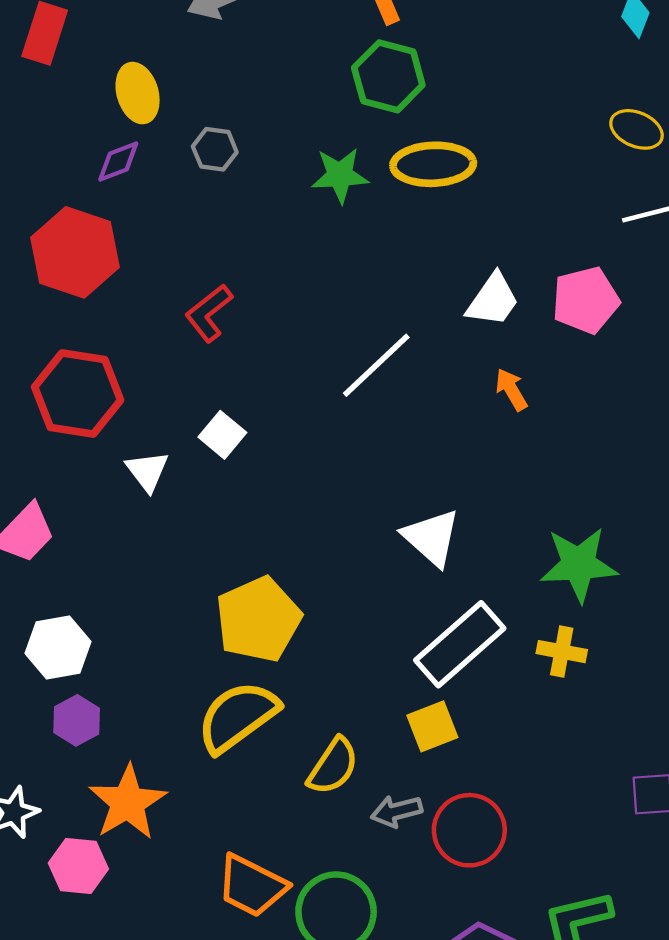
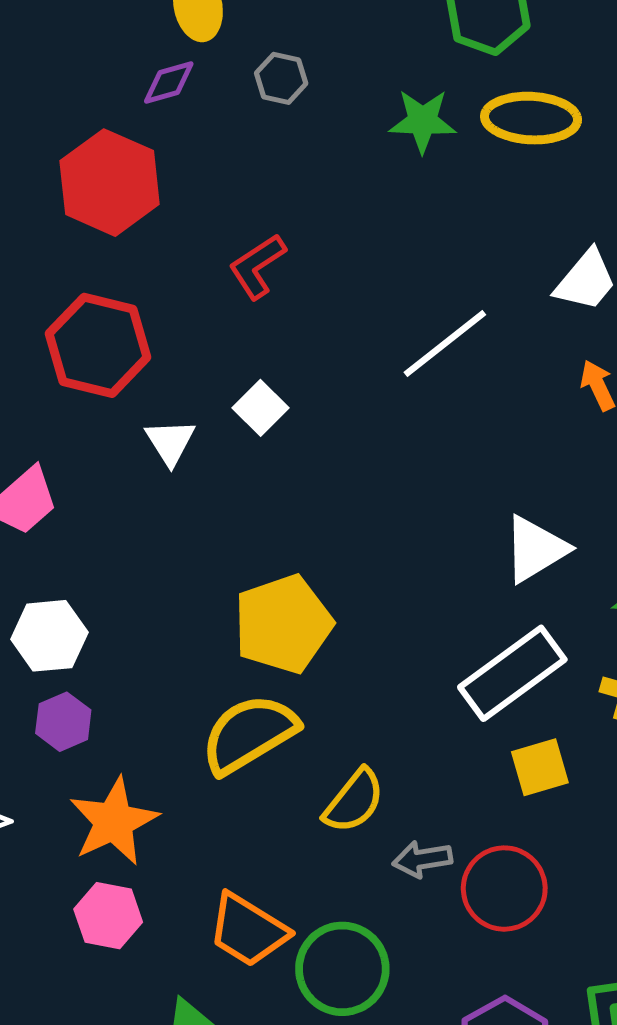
white triangle: (431, 538) -> (535, 549), moved, turned 42
yellow square: (432, 726) -> (540, 767), moved
pink hexagon: (78, 866) -> (108, 916), moved

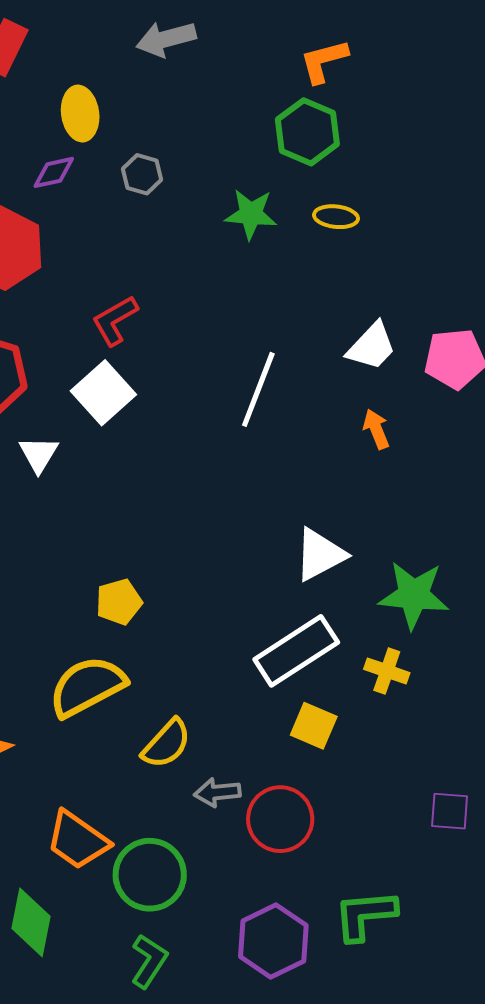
yellow ellipse: (531, 118) -> (336, 217), size x0.6
white line: (445, 344) -> (258, 389), turned -34
white square: (261, 408) -> (103, 393), moved, size x1.5
yellow pentagon: (283, 624) -> (119, 602), size x0.6
yellow square: (540, 767) -> (314, 726), turned 36

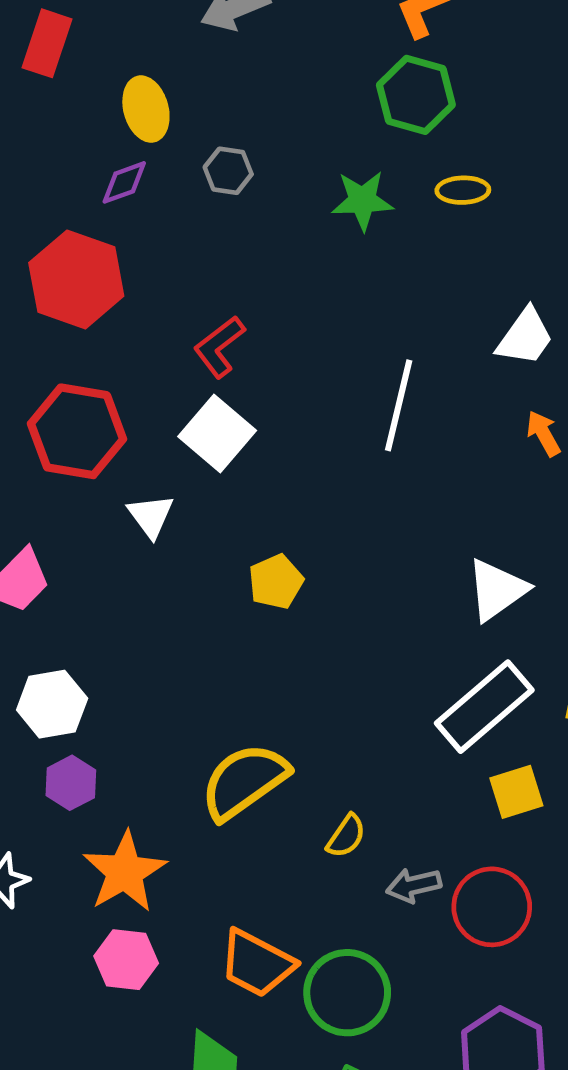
yellow pentagon: (119, 602) -> (276, 582), moved
yellow square: (314, 726) -> (516, 792), turned -33
yellow semicircle: (166, 744) -> (346, 836), size x0.7

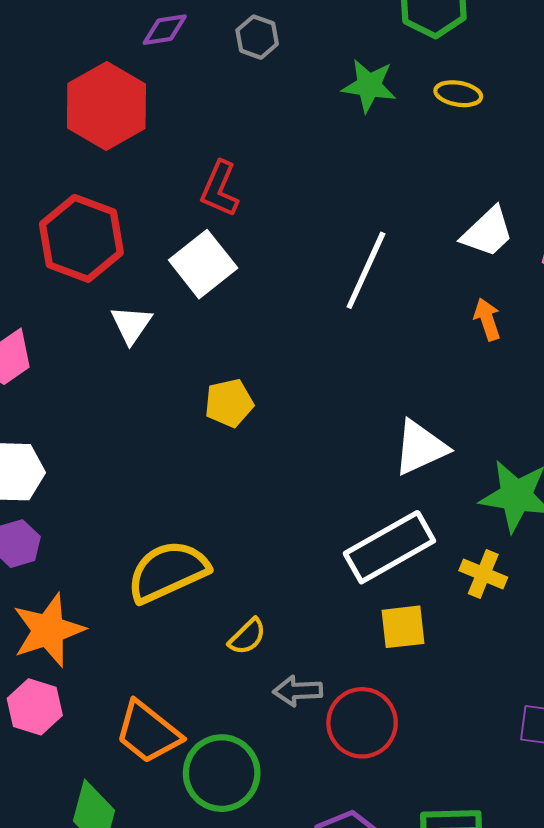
red L-shape: (219, 347) -> (220, 189), turned -40

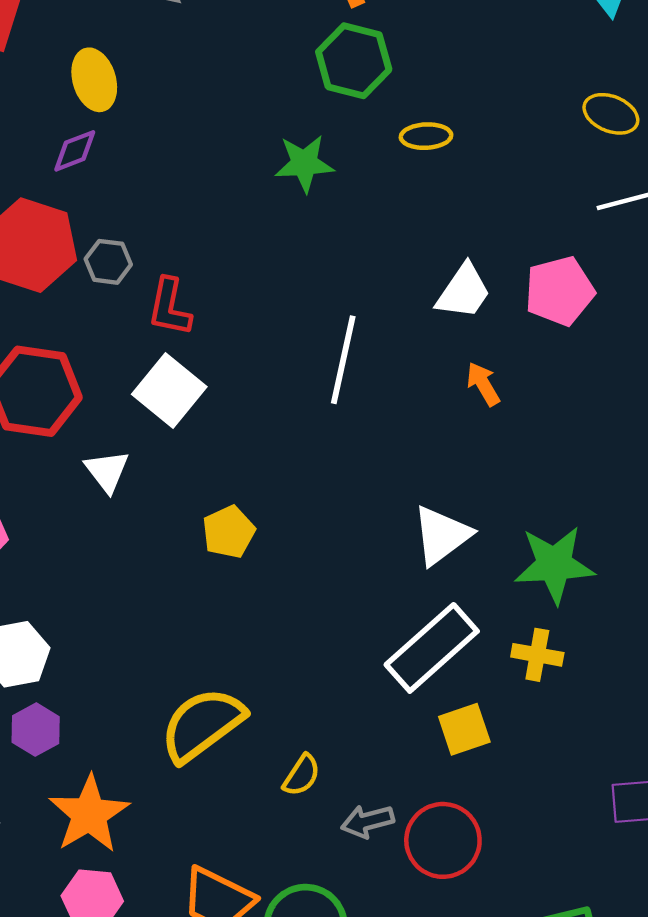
gray hexagon: (257, 37) -> (108, 262), moved
yellow ellipse: (458, 94) -> (426, 136), moved

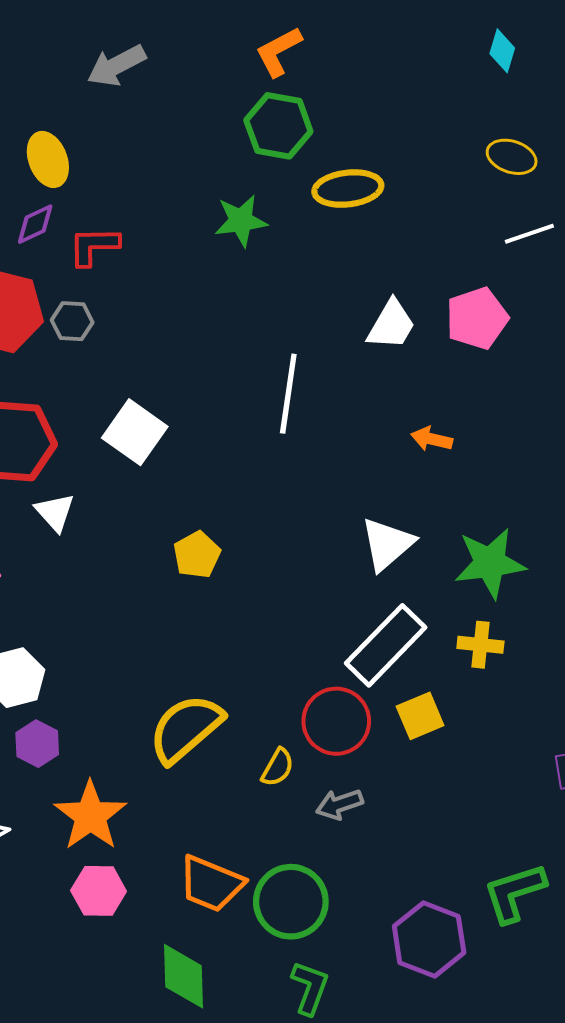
yellow ellipse: (426, 136) -> (348, 189), size x1.5
red L-shape: (170, 307) -> (94, 246), moved, turned 82
orange arrow: (483, 384) -> (432, 439), moved, turned -42
white triangle: (107, 471) -> (55, 512), moved
red circle: (443, 840) -> (336, 721), moved

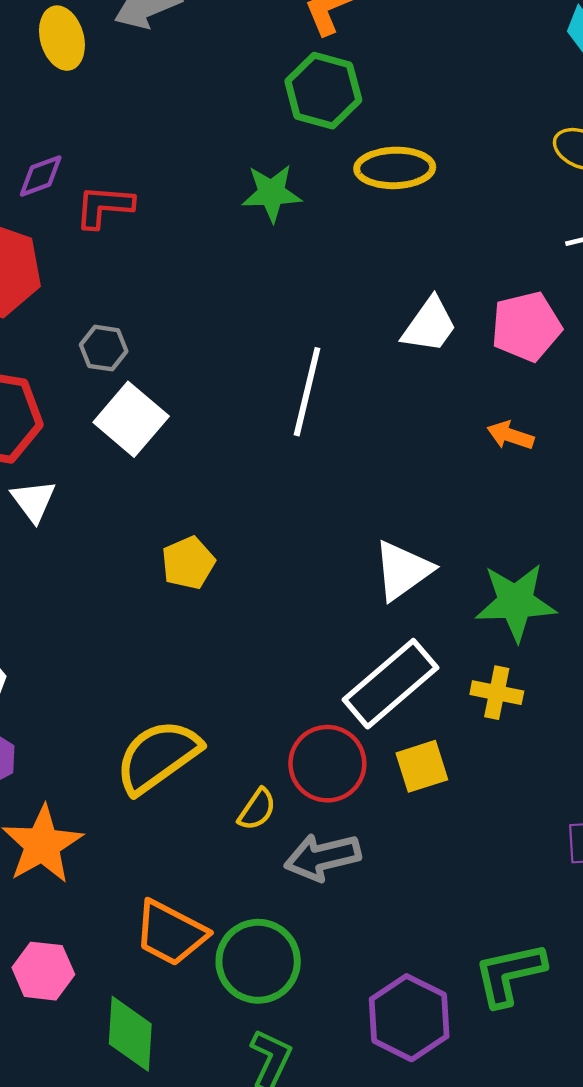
yellow ellipse: (48, 159) -> (62, 38), moved
gray hexagon: (72, 321) -> (104, 348), moved
orange arrow: (432, 439) -> (510, 435), moved
gray arrow: (339, 804) -> (322, 857), size x1.4
pink hexagon: (99, 891) -> (43, 971), moved

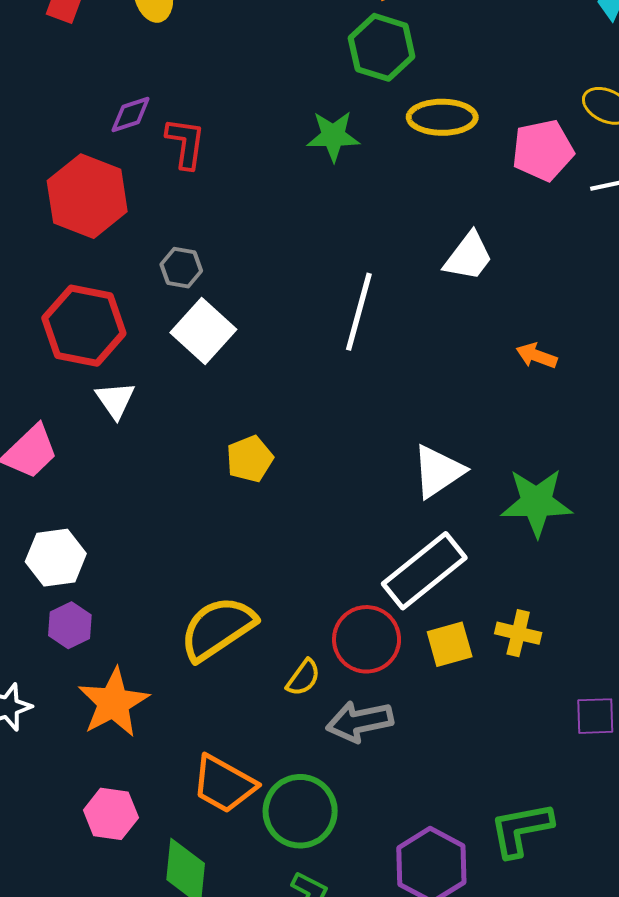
red L-shape: (104, 206) -> (186, 143), turned 92
pink pentagon: (526, 327) -> (543, 150), moved
yellow cross: (497, 693) -> (518, 633), moved

